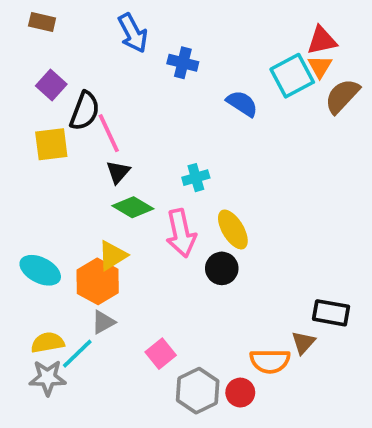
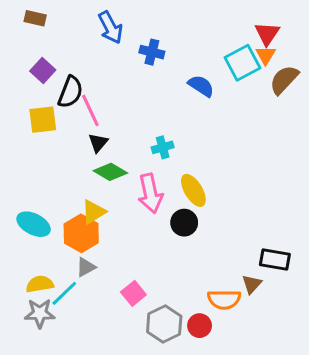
red triangle: (322, 41) -> (267, 34), turned -44

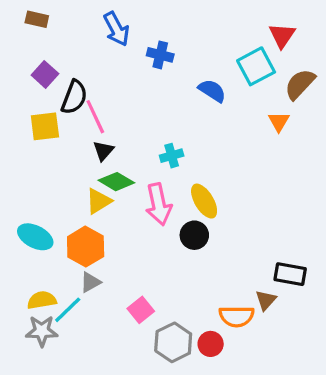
orange triangle: (266, 55) -> (279, 122), moved
yellow triangle: (93, 212) -> (99, 201), moved

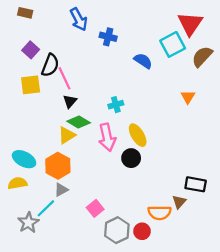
red triangle: (282, 35) -> (190, 24), size x1.4
orange triangle: (279, 122) -> (188, 97), moved
yellow semicircle: (42, 300) -> (17, 183), moved
gray star: (42, 331) -> (28, 223), turned -30

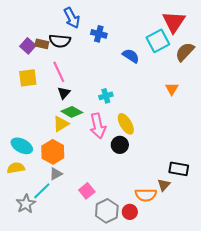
brown rectangle: (25, 13) -> (42, 44), moved
black semicircle: (50, 65) -> (60, 41), moved, turned 75

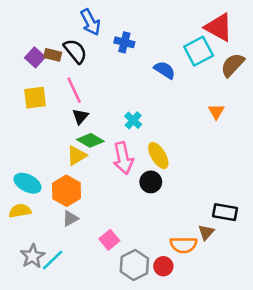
red triangle: (174, 22) -> (219, 27), turned -35
black semicircle: (60, 41) -> (75, 51), turned -135
cyan cross: (106, 96) -> (133, 120), turned -32
cyan line: (42, 191) -> (53, 260), moved

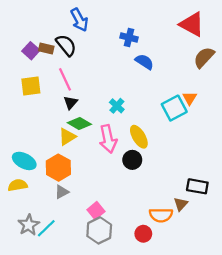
blue cross: (124, 42) -> (129, 37), moved
cyan square: (199, 51) -> (174, 108), moved
gray hexagon: (134, 265) -> (99, 230), moved

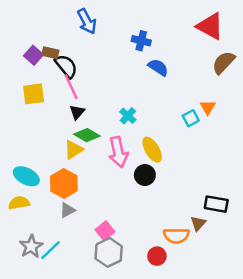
black semicircle: (66, 45) -> (66, 66), moved
cyan square: (174, 108) -> (191, 118), size x0.6

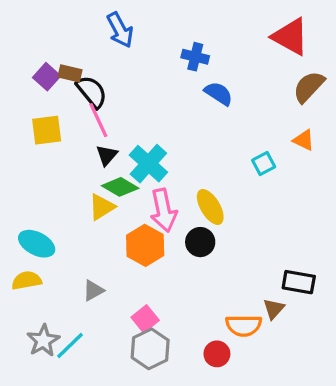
orange triangle: (208, 107) -> (304, 140), moved, turned -35
cyan cross: (128, 116) -> (148, 164), moved, size x1.6
orange hexagon: (64, 183) -> (145, 245), moved

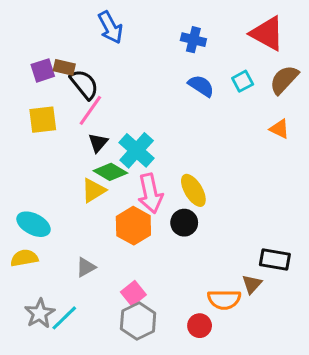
blue cross: (195, 57) -> (193, 40), moved
purple square: (47, 77) -> (43, 70), turned 30
pink line: (98, 120) -> (90, 110), turned 60
cyan square: (264, 164) -> (243, 81), moved

